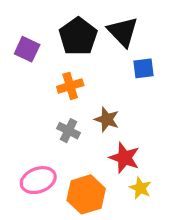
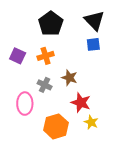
black triangle: (123, 32) -> (94, 21), moved
purple square: (27, 49) -> (18, 56), moved
pink ellipse: (38, 180) -> (25, 104), moved, turned -70

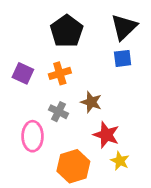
black triangle: (94, 21) -> (124, 27), turned 30

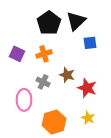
black triangle: (124, 27) -> (76, 21), moved
red star: (106, 135) -> (87, 88), moved

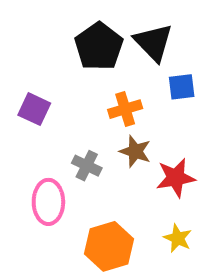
black triangle: (76, 21) -> (153, 42), turned -30
orange cross: (44, 54) -> (125, 109), moved
red star: (87, 88) -> (176, 178), turned -30

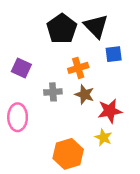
gray cross: (87, 166) -> (53, 92), moved, turned -30
pink ellipse: (48, 202) -> (18, 117), moved
yellow star: (178, 238) -> (103, 137), moved

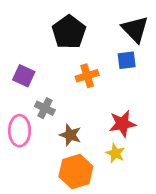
black triangle: (96, 26) -> (135, 29), moved
gray cross: (53, 92) -> (45, 108), moved, turned 30
brown star: (85, 94) -> (70, 135), moved

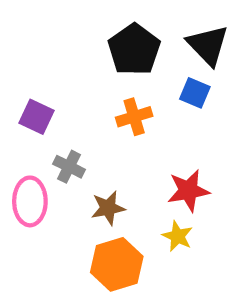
black pentagon: (69, 32) -> (134, 49), moved
blue square: (127, 60) -> (195, 93), turned 30
brown star: (70, 135) -> (108, 208), turned -30

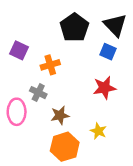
purple square: (36, 117) -> (19, 50), moved
orange cross: (134, 117) -> (50, 65), moved
red star: (188, 191) -> (104, 88), moved

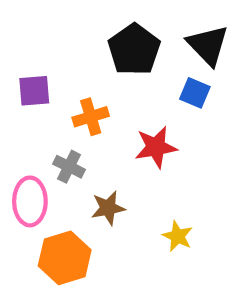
purple square: (19, 50) -> (34, 91), turned -30
red star: (104, 88) -> (156, 147), moved
orange hexagon: (65, 147) -> (65, 258), moved

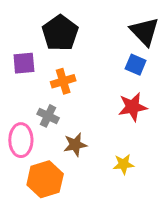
black pentagon: (134, 49) -> (60, 33), moved
red star: (156, 147) -> (133, 107), moved
yellow star: (178, 236) -> (123, 164), turned -30

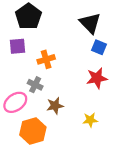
black triangle: (145, 31) -> (90, 23), moved
black pentagon: (60, 33) -> (28, 16), moved
pink ellipse: (21, 140) -> (15, 102), turned 55

